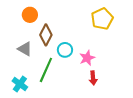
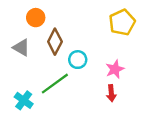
gray triangle: (25, 49) -> (21, 48), moved
pink star: (87, 58) -> (115, 69), moved
green line: (46, 70) -> (55, 84), turned 30

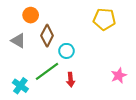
yellow pentagon: (122, 22) -> (104, 19), turned 30
pink star: (115, 69) -> (119, 75), moved
red arrow: (111, 93) -> (71, 80), moved

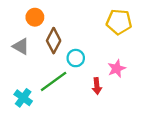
pink star: (119, 75) -> (117, 69), moved
red arrow: (71, 80) -> (97, 86), moved

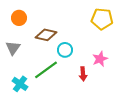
orange circle: (35, 17) -> (19, 18), moved
brown diamond: (54, 41) -> (46, 35), turned 75
gray triangle: (21, 46) -> (13, 48), moved, turned 35

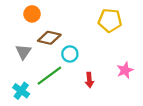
orange circle: (19, 18) -> (32, 14), moved
gray triangle: (13, 48) -> (23, 52), moved
pink star: (100, 59) -> (125, 70), moved

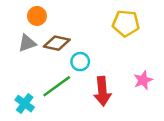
gray triangle: (23, 52) -> (27, 43), moved, turned 35
red arrow: (89, 80) -> (102, 91), size x1.6

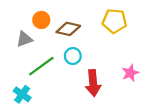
orange circle: (37, 16) -> (41, 20), moved
brown diamond: (57, 43) -> (68, 29), moved
green line: (57, 86) -> (41, 66), moved

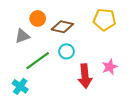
pink star: (130, 73) -> (110, 67), moved

